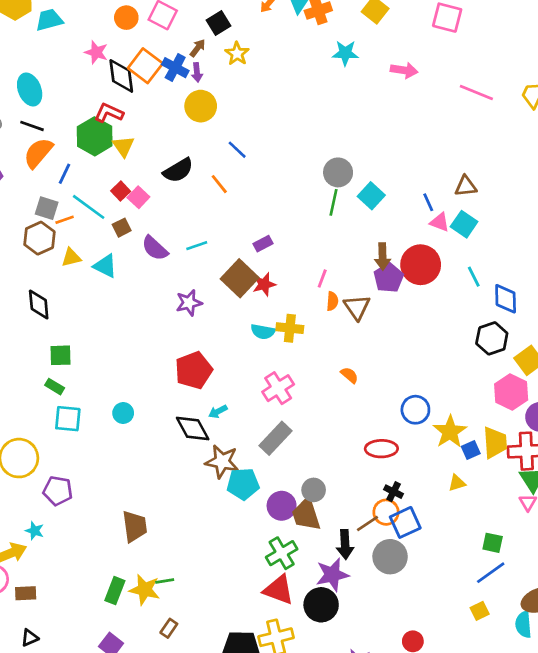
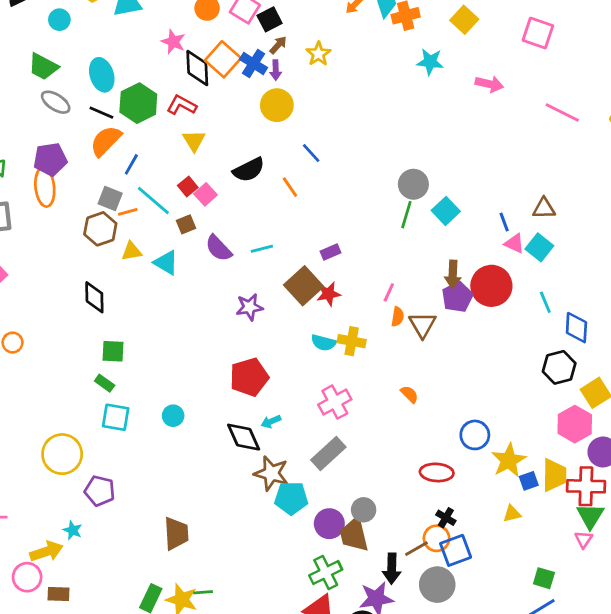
black square: (219, 23) -> (270, 19), moved
green hexagon: (95, 136) -> (138, 103), moved

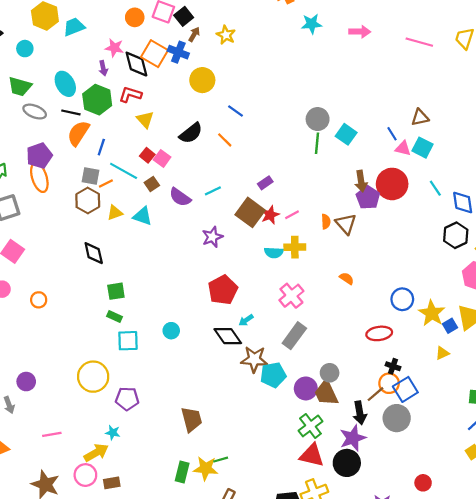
purple arrow: (276, 70) -> (103, 68), moved
pink line: (389, 292) -> (292, 215), moved, turned 48

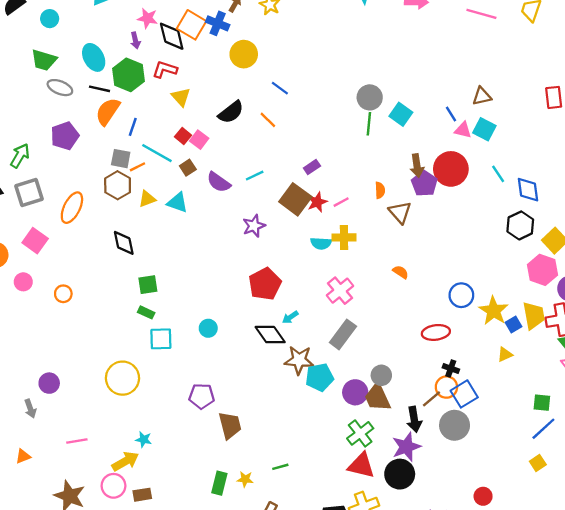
orange ellipse: (39, 177) -> (72, 208), moved, turned 44
orange semicircle: (326, 222) -> (380, 190), moved
purple pentagon: (127, 399) -> (202, 396), moved
green line: (221, 460) -> (280, 467), moved
yellow star: (206, 468) -> (245, 479), size x0.6

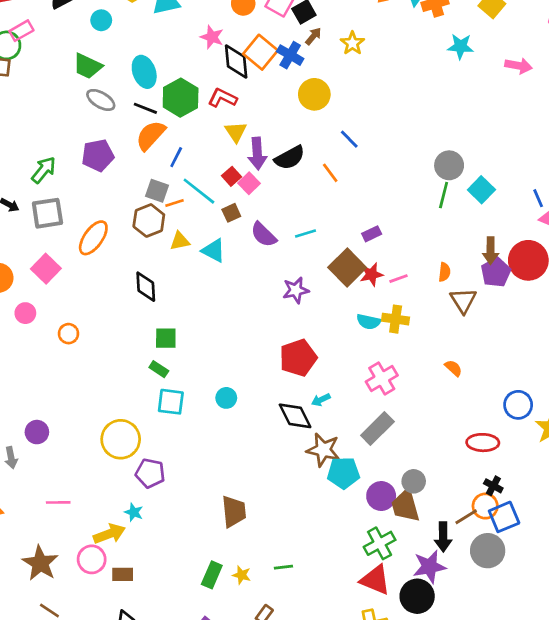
purple arrow: (135, 40) -> (257, 154), moved, size x1.6
purple pentagon: (202, 396) -> (150, 473), moved

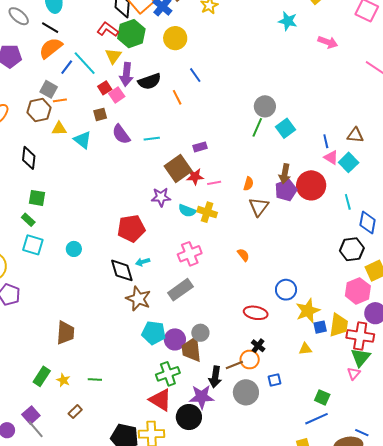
green hexagon: (181, 98) -> (131, 34), moved
cyan line: (199, 191) -> (85, 63), moved
purple star: (296, 290) -> (161, 197), moved
cyan pentagon: (343, 473) -> (154, 333), moved
blue square: (504, 517) -> (274, 380), moved, size x0.6

